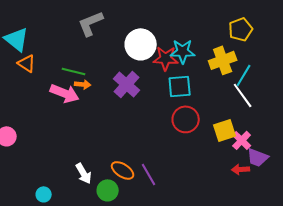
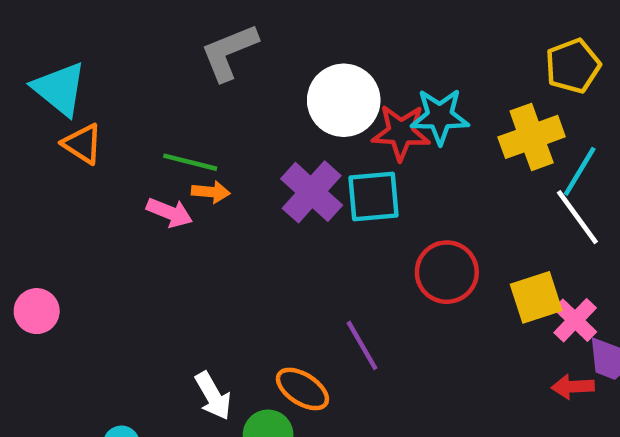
cyan square: (180, 86) -> (373, 197), moved
pink arrow: (65, 93) -> (170, 213), size x0.7
purple line: (149, 174) -> (362, 345), moved

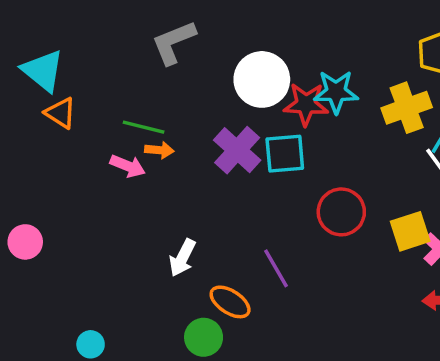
white arrow: (213, 396) -> (182, 258), moved, turned 57

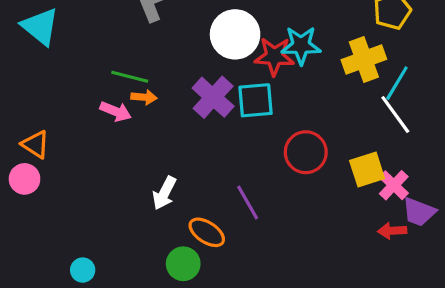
orange triangle: (61, 113) -> (36, 144), moved

